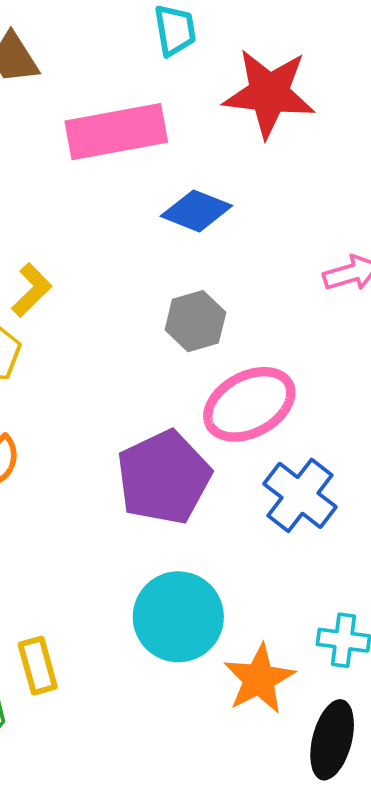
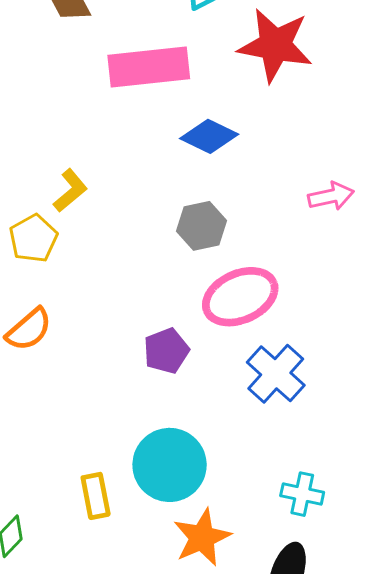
purple pentagon: (164, 477) -> (166, 351), size x0.6
yellow rectangle: (38, 666) -> (96, 496), moved
orange star: (259, 679) -> (202, 537), moved

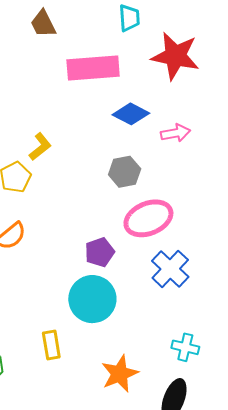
pink arrow: (331, 196) -> (176, 133), moved
cyan circle: (170, 465) -> (92, 299), moved

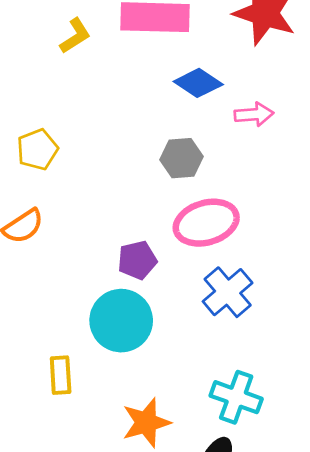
yellow L-shape: (40, 147) -> (75, 36), moved
cyan cross: (185, 347) -> (236, 397), size x1.4

